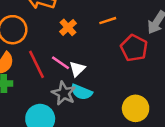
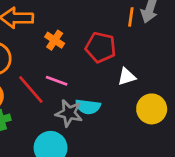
orange line: (108, 21) -> (131, 17), moved, turned -49
red pentagon: (134, 48) -> (101, 47), moved
white triangle: (77, 69) -> (127, 77), moved, turned 42

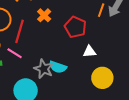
pink line: (57, 81) -> (15, 53), moved
red line: (31, 89) -> (20, 31), moved, turned 45

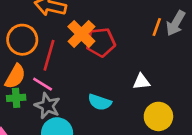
orange cross: (44, 15) -> (81, 34), size x1.5
red pentagon: (75, 27) -> (101, 42), moved, turned -30
gray star: (44, 69) -> (47, 106), moved

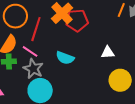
cyan semicircle: (100, 102) -> (65, 58), moved

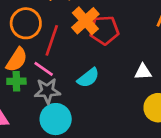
cyan semicircle: (65, 58) -> (88, 78), turned -60
gray star: (33, 69) -> (47, 91), turned -30

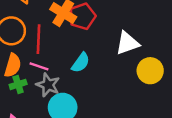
white triangle: (143, 72) -> (127, 43), size x1.5
gray star: (47, 91) -> (48, 85), turned -30

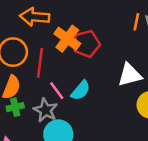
pink line: (39, 66) -> (57, 91), moved, turned 30

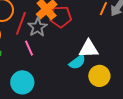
cyan semicircle: (81, 90) -> (77, 62), moved
gray star: (45, 110) -> (38, 27), moved

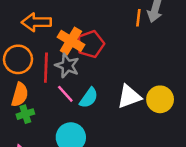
white triangle: (89, 49) -> (129, 97), moved
cyan semicircle: (77, 62) -> (89, 98), moved

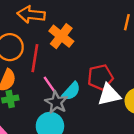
red pentagon: (90, 44) -> (100, 77), moved
gray star: (67, 66) -> (56, 102), moved

